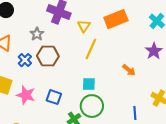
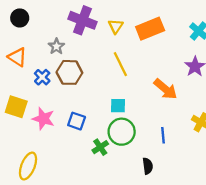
yellow triangle: (84, 26) -> (116, 26), moved
yellow line: (91, 49) -> (120, 64), turned -50
orange arrow: (129, 70) -> (165, 89), size x1.5
blue line: (135, 113) -> (163, 135), moved

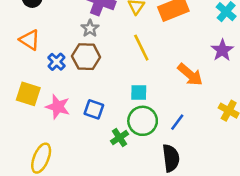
gray star: (56, 46) -> (90, 28), moved
blue line: (163, 135) -> (177, 122), moved, turned 42
black semicircle: (148, 166) -> (171, 158), size x1.5

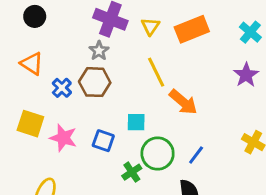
orange arrow: (190, 75) -> (183, 102), moved
cyan square: (139, 93) -> (136, 122), moved

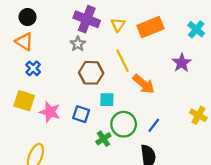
orange triangle: (32, 64) -> (24, 42), moved
purple star: (246, 75) -> (182, 63), moved
brown hexagon: (95, 82) -> (91, 73), moved
blue cross: (62, 88) -> (33, 68), moved

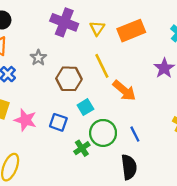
gray star: (78, 44) -> (38, 58), moved
cyan square: (107, 100) -> (85, 107), turned -32
blue line: (154, 125) -> (135, 134), turned -64

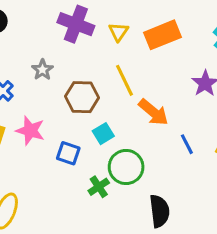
pink star: (25, 120) -> (30, 131), moved
blue line: (135, 134) -> (187, 144), moved

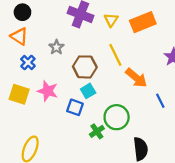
cyan square: (103, 134) -> (88, 91), moved

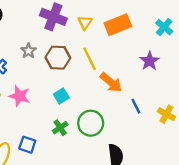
brown hexagon: (85, 67) -> (58, 58), moved
blue square: (75, 107) -> (27, 145), moved
green cross: (97, 131) -> (60, 128), moved

